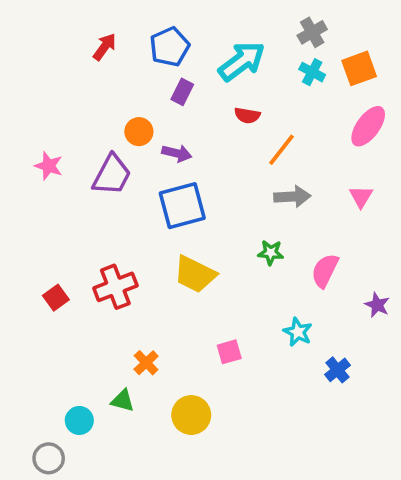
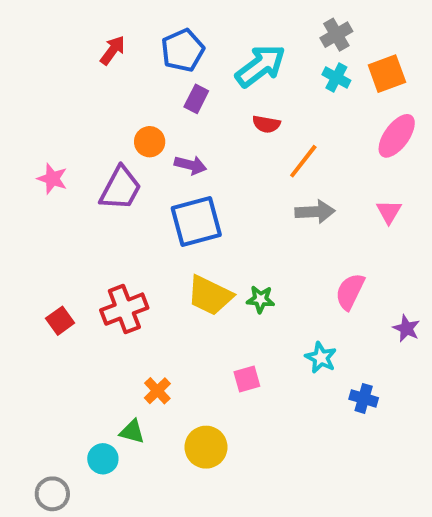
green star: (271, 253) -> (260, 299), moved
blue cross: (337, 370) -> (364, 398), turned -35
cyan circle: (79, 420) -> (103, 459), moved

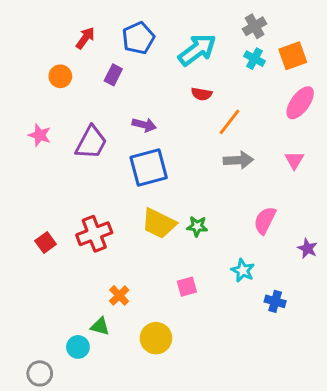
purple rectangle: (196, 99) -> (113, 75), moved
orange circle: (150, 142) -> (60, 76), moved

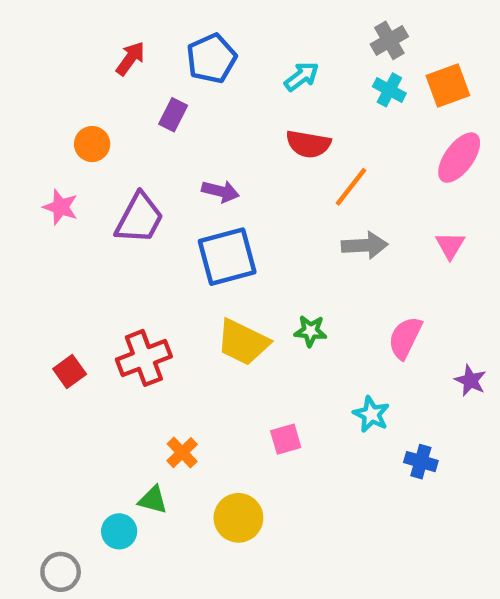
cyan arrow: (197, 50) -> (302, 76), size x0.6
orange circle: (60, 76) -> (92, 144), moved
red semicircle: (202, 94) -> (308, 144), size x1.4
green star: (197, 226) -> (311, 331), moved

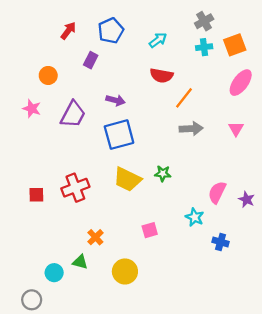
cyan cross: (389, 90) -> (204, 47), turned -35
pink semicircle: (405, 338) -> (217, 192), moved
red square: (70, 371) -> (36, 195), turned 35
cyan circle: (119, 531) -> (54, 273), moved

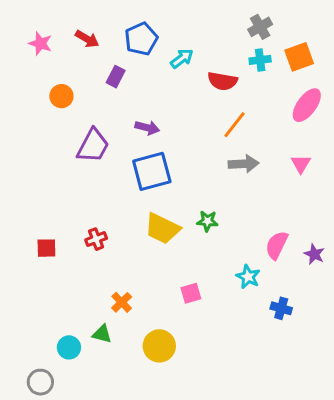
red arrow: (68, 31) -> (87, 39), turned 84
cyan arrow: (158, 40) -> (182, 58), moved
red semicircle: (162, 75) -> (222, 81), moved
pink star: (32, 109) -> (40, 43), moved
red cross: (75, 188) -> (96, 239), size x0.6

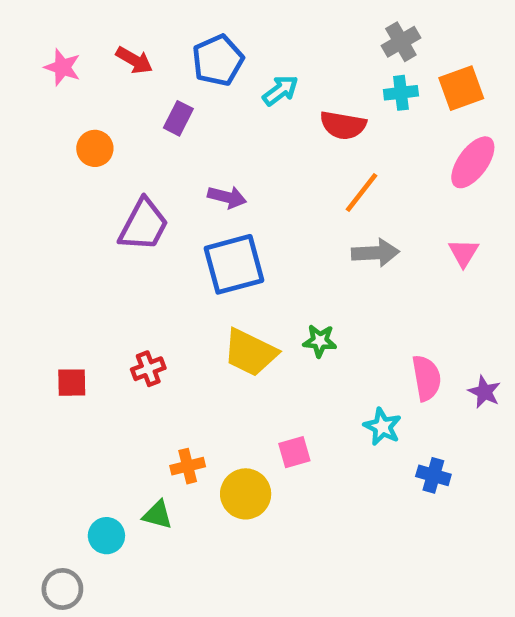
pink semicircle: (277, 245) -> (426, 378), turned 144
orange cross: (122, 302) -> (188, 466), turned 30
yellow circle: (159, 346) -> (246, 494), moved

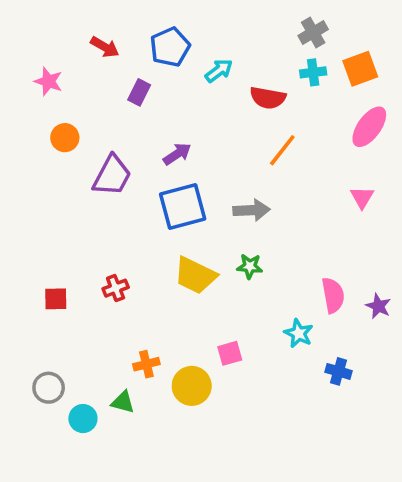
pink star: (62, 67) -> (49, 81), moved
orange circle: (95, 148) -> (65, 138), moved
purple arrow: (227, 197) -> (177, 154), turned -48
gray arrow: (375, 253) -> (252, 210), moved
gray circle: (62, 589) -> (49, 388), moved

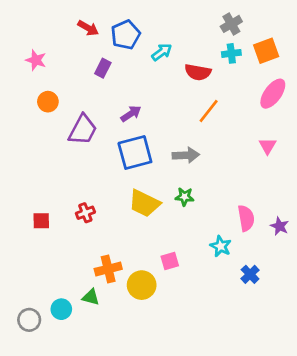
red arrow: (105, 47) -> (88, 28), moved
orange cross: (146, 364) -> (108, 269), size x1.4
blue cross: (338, 371) -> (250, 274), turned 30
gray circle: (49, 388) -> (29, 320), moved

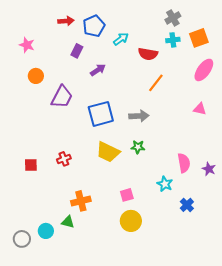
red arrow: (88, 28) -> (66, 21), turned -35
purple arrow: (131, 114) -> (98, 70), moved
pink triangle: (267, 146) -> (200, 109), turned -48
yellow circle: (142, 285) -> (131, 221), moved

